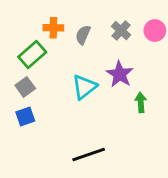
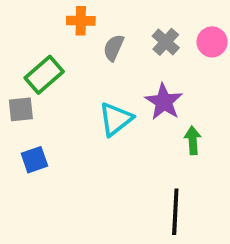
orange cross: (53, 28) -> (81, 21), moved
gray square: (25, 87) -> (21, 109), moved, turned 30
black line: (89, 155) -> (175, 212), moved, turned -68

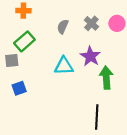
orange cross: (81, 21) -> (23, 11), moved
cyan triangle: (116, 119) -> (64, 66), turned 36
green arrow: (193, 140) -> (106, 78), size x1.5

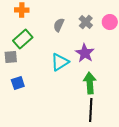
cyan triangle: (64, 66) -> (60, 62), turned -30
green arrow: (106, 78) -> (90, 83), moved

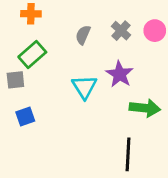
cyan triangle: (60, 62) -> (84, 87), turned -30
green arrow: (90, 83) -> (145, 108), moved, turned 100

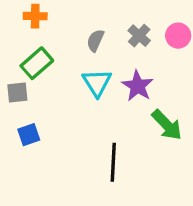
cyan triangle: (84, 87) -> (97, 83), moved
green arrow: (145, 108) -> (167, 125), turned 40
black line: (128, 154) -> (113, 162), moved

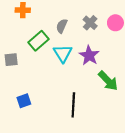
green rectangle: (37, 63) -> (39, 41), moved
blue square: (29, 135) -> (24, 101), moved

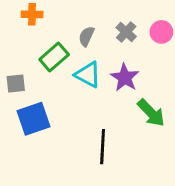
cyan triangle: (63, 53) -> (88, 75), turned -30
blue square: (24, 101) -> (33, 119), moved, size x1.6

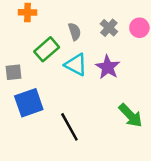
gray semicircle: (86, 36) -> (75, 32), turned 138
green arrow: (151, 113) -> (131, 115), moved
black line: (103, 147) -> (69, 127), moved, turned -32

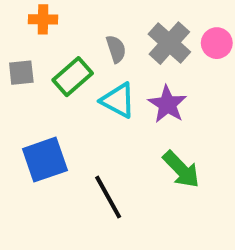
gray cross: (109, 28) -> (169, 43), size x1.5
gray square: (14, 72) -> (21, 73), moved
green arrow: (131, 115) -> (181, 169), moved

